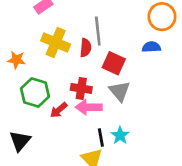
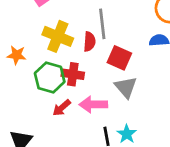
red cross: (81, 88) -> (73, 74), moved
green hexagon: (35, 93) -> (50, 78), moved

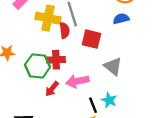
yellow cross: (58, 36) -> (48, 18), moved
gray triangle: (126, 87) -> (113, 66), moved

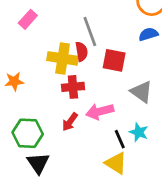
yellow cross: (48, 18) -> (63, 58), moved
green hexagon: (38, 66) -> (28, 133), moved

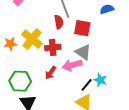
yellow cross: (63, 58) -> (32, 39), moved, turned 30
gray triangle: (141, 92) -> (83, 52), moved
black line: (120, 139) -> (87, 85), turned 64

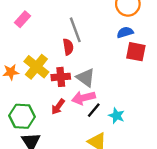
red square: (82, 28) -> (136, 52), moved
gray triangle: (83, 52) -> (86, 78), moved
black line: (87, 85) -> (94, 110), moved

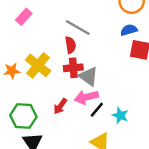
gray line: (75, 30) -> (78, 28), turned -40
red cross: (61, 77) -> (73, 68), moved

